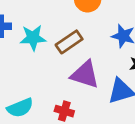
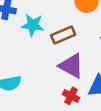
red cross: (64, 111) -> (71, 96), moved

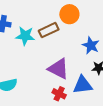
brown rectangle: (63, 35) -> (49, 30), moved

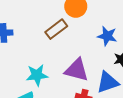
cyan star: (25, 36) -> (37, 75), moved

